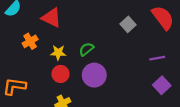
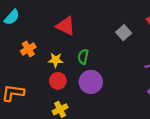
red triangle: (51, 18) -> (66, 26), moved
green semicircle: (86, 49) -> (83, 57), turned -40

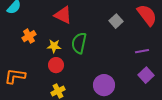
green semicircle: (83, 57) -> (79, 43), size x1.5
purple circle: (91, 82) -> (104, 85), moved

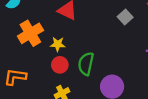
orange cross: (29, 36) -> (30, 33), size x1.6
green semicircle: (79, 43) -> (86, 64), moved

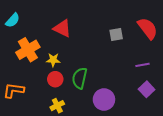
gray square: (125, 17) -> (116, 35), turned 32

